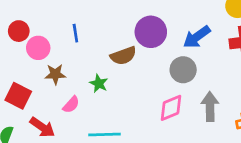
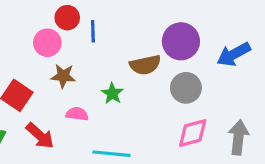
red circle: (19, 31) -> (67, 18), moved
gray circle: (183, 70) -> (186, 88), moved
pink semicircle: (71, 105) -> (77, 114), turned -132

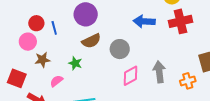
purple circle: (181, 41) -> (86, 14), moved
blue arrow: (234, 54) -> (144, 21), turned 45
pink semicircle: (77, 114) -> (57, 81), turned -32

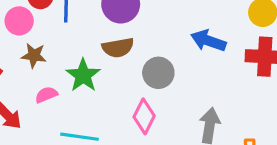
green star: (75, 63) -> (83, 75), size x1.5
pink diamond: (130, 76) -> (144, 116), moved, turned -50

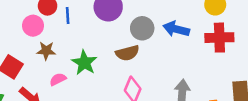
brown semicircle: (118, 48) -> (127, 53), moved
gray circle: (158, 73) -> (142, 28), moved

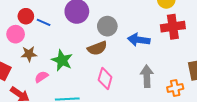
blue line: (68, 15) -> (44, 22), turned -56
blue arrow: (176, 29) -> (139, 40), moved

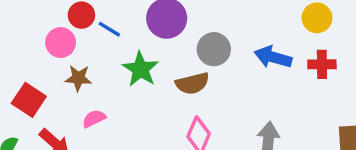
red cross: (173, 27) -> (322, 64), size x0.7
blue arrow: (139, 40) -> (273, 57), moved
green star: (62, 60) -> (141, 69), moved

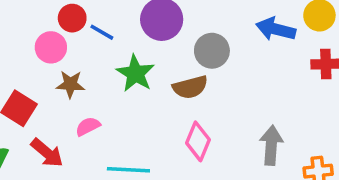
blue arrow: (273, 57) -> (276, 29), moved

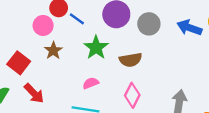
gray circle: (212, 51) -> (149, 24), moved
brown star: (70, 84) -> (53, 51), turned 30
pink semicircle: (88, 126) -> (91, 83), moved

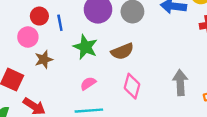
blue line: (77, 19) -> (60, 23), turned 56
brown star: (53, 51) -> (44, 59), turned 30

